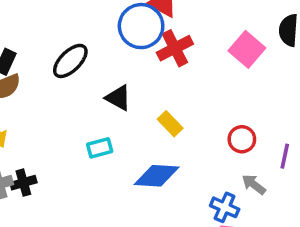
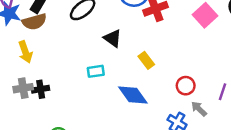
red circle: (242, 139) -> (186, 86), moved
blue diamond: (157, 176) -> (133, 95), turned 44

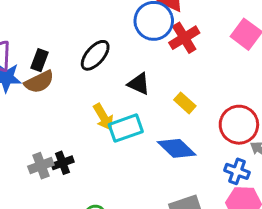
yellow arrow: (25, 52) -> (103, 117), moved
cyan rectangle: (96, 71) -> (126, 128), size x1.5
red circle: (186, 86) -> (239, 125), size x1.6

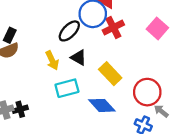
black ellipse: (95, 55) -> (69, 31), moved
yellow rectangle: (185, 103) -> (110, 74), size x1.5
yellow arrow: (103, 117) -> (52, 60), moved

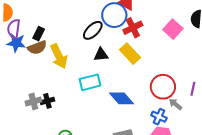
black triangle: (79, 58) -> (101, 55), turned -35
yellow arrow: (52, 60) -> (59, 56), moved, size x1.4
yellow rectangle: (110, 74) -> (130, 54), moved

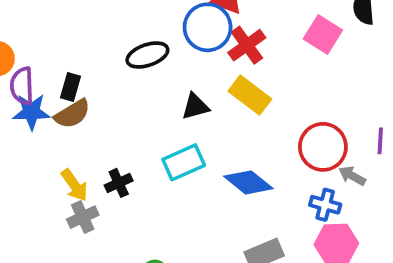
black ellipse: (93, 30) -> (147, 55), moved, turned 35
yellow arrow: (59, 56) -> (74, 185), moved, size x0.7
black cross: (47, 101) -> (119, 183), moved

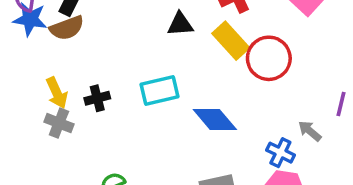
black triangle: (195, 106) -> (180, 24), moved
red circle: (323, 147) -> (269, 58), moved
gray cross: (83, 217) -> (59, 123), turned 36

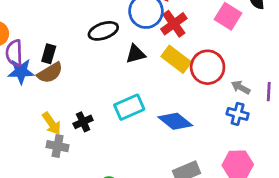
gray arrow: (310, 131) -> (241, 87), moved
blue cross: (280, 153) -> (238, 114), moved

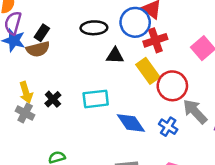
gray arrow: (241, 87) -> (195, 112), size x1.6
blue cross: (238, 114) -> (168, 127), moved
black cross: (83, 122) -> (53, 99), turned -35

